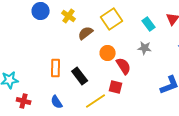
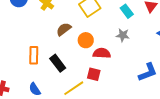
brown semicircle: (86, 33) -> (64, 29), moved
red semicircle: (124, 66) -> (102, 53), turned -54

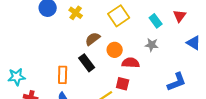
orange rectangle: (34, 55) -> (63, 75), moved
black rectangle: (58, 63) -> (87, 63), moved

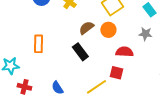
orange circle: (115, 50) -> (108, 30), moved
orange rectangle: (63, 75) -> (38, 44), moved

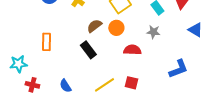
red square: (116, 73) -> (131, 83), moved

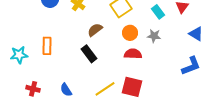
orange circle: (116, 28) -> (130, 33), moved
cyan star: (18, 64) -> (19, 55), moved
blue L-shape: (178, 69) -> (191, 66), moved
red square: (131, 83) -> (132, 87), size x1.5

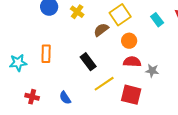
brown semicircle: (95, 30) -> (101, 30), moved
gray star: (154, 36) -> (152, 71), moved
yellow line: (105, 89) -> (104, 84), moved

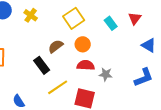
brown semicircle: (101, 30) -> (56, 46), moved

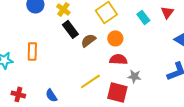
black rectangle: (42, 65) -> (70, 29), moved
gray star: (106, 74) -> (134, 76), moved

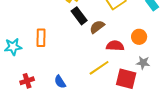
orange circle: (115, 38) -> (139, 37), moved
red semicircle: (118, 59) -> (115, 46), moved
red cross: (18, 94) -> (27, 81), turned -32

